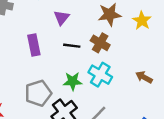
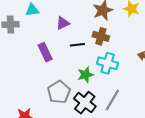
purple triangle: (61, 18) -> (63, 23), turned 40

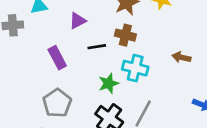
gray pentagon: (59, 92) -> (57, 103), moved

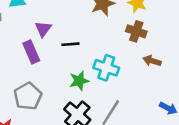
purple triangle: (77, 21) -> (43, 29), moved, turned -30
brown cross: (125, 35) -> (136, 31), moved

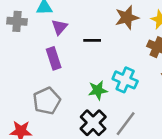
purple triangle: (43, 29) -> (59, 27), moved
black line: (70, 44) -> (92, 40), moved

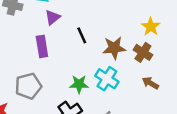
brown star: (127, 18) -> (114, 48), moved
black line: (92, 40) -> (82, 35), turned 56

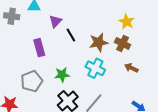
purple triangle: (53, 17) -> (55, 21), moved
green star: (79, 84) -> (62, 75), moved

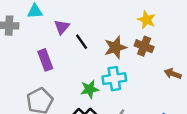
cyan cross: (95, 68) -> (114, 79), turned -30
brown arrow: (131, 68) -> (173, 74), moved
green star: (62, 75) -> (90, 89), moved

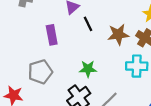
cyan cross: (114, 79) -> (137, 66), moved

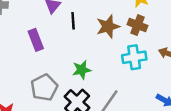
black line: (88, 24) -> (73, 21), turned 32
gray pentagon: (40, 72) -> (44, 88), moved

